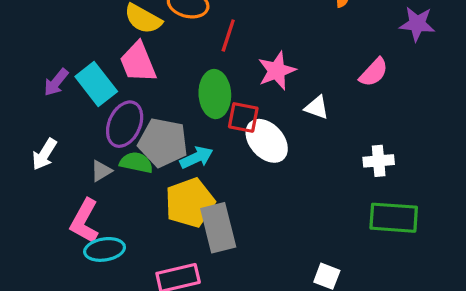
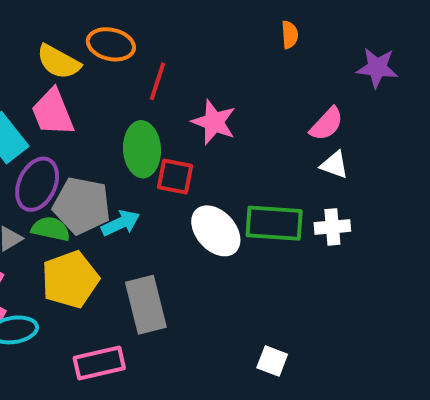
pink star: (277, 71) -> (214, 122), turned -30
white triangle: (317, 107) -> (334, 165), moved
white ellipse: (267, 141) -> (216, 231), moved
yellow pentagon: (190, 203) -> (70, 279), moved
green rectangle: (394, 218) -> (274, 223), moved

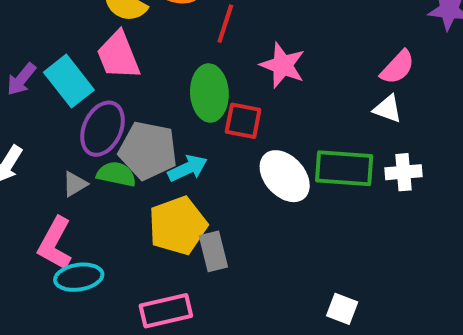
white triangle: (334, 165) -> (388, 109), moved
yellow pentagon: (70, 279) -> (178, 226), moved
gray rectangle: (146, 305) -> (213, 251), size x0.7

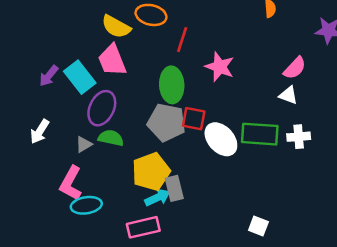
red square: (243, 121) -> (194, 119), moved
gray pentagon: (148, 150) -> (167, 122), moved
cyan arrow: (188, 168) -> (157, 198), moved

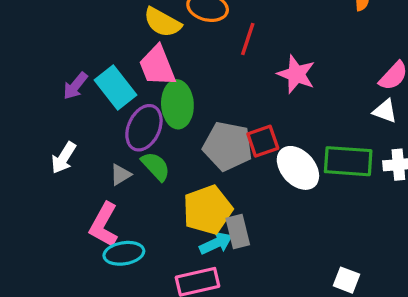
green ellipse: (172, 85) -> (177, 104), moved
red square: (194, 119) -> (263, 141), turned -30
green semicircle: (111, 138) -> (156, 166), turned 35

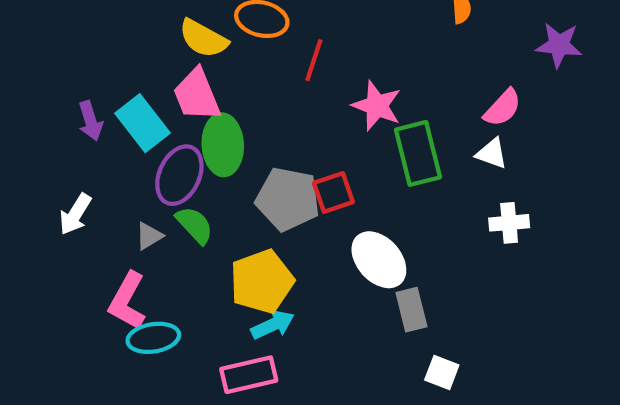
purple arrow: (75, 86) -> (90, 121), turned -56
green rectangle: (348, 161) -> (418, 153), moved, turned 72
white ellipse: (298, 168) -> (379, 260), moved
gray rectangle: (238, 232) -> (411, 310), moved

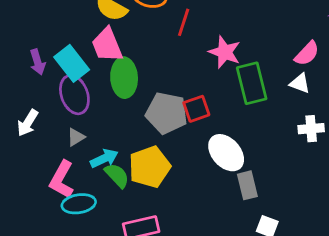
purple ellipse: (179, 175) -> (74, 95), moved, turned -45
green semicircle: (195, 225) -> (117, 175), moved
cyan arrow: (273, 325) -> (104, 158), moved

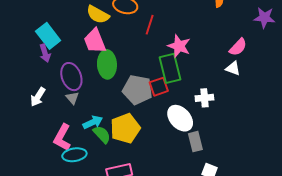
cyan rectangle: (72, 63) -> (48, 36), moved
green rectangle: (252, 83) -> (170, 68), moved
white cross: (311, 129) -> (204, 98), moved
gray triangle: (76, 137) -> (72, 98), moved, turned -40

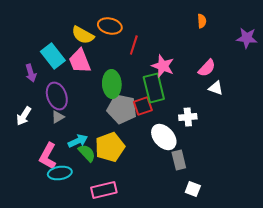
cyan rectangle: (48, 36) -> (53, 56), moved
pink semicircle: (238, 47) -> (207, 68), moved
green ellipse: (107, 64) -> (112, 84), moved
gray triangle: (72, 98) -> (58, 117), turned 40

